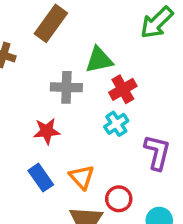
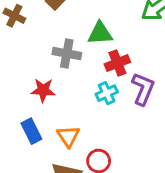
purple L-shape: (157, 152) -> (143, 89), moved

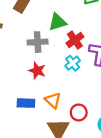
red star: (43, 90) -> (37, 71), moved, turned 30
blue rectangle: (31, 131) -> (26, 103), turned -48

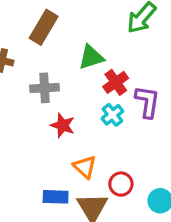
gray cross: (38, 42) -> (44, 88), moved
blue rectangle: (26, 103) -> (56, 197), moved

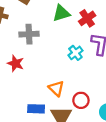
red cross: (116, 82) -> (87, 18), moved
red star: (63, 125) -> (16, 63), moved

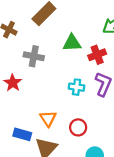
cyan cross: (75, 53) -> (77, 87), turned 32
red circle: (81, 100) -> (78, 127), moved

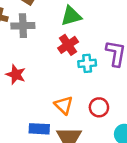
red cross: (97, 55) -> (68, 45), moved
gray cross: (34, 56) -> (23, 26), moved

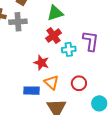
red star: (16, 75) -> (41, 63), moved
blue rectangle: (39, 129) -> (32, 91), moved

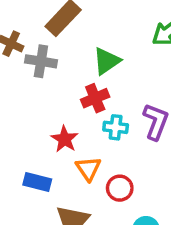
green triangle: (55, 13) -> (107, 61), turned -30
orange triangle: (52, 82) -> (88, 169), moved

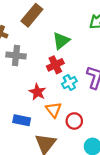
gray cross: (41, 61) -> (16, 55), moved
cyan cross: (116, 127) -> (69, 83), turned -32

